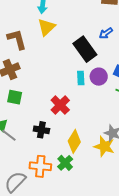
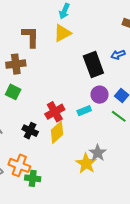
cyan rectangle: (81, 78) -> (84, 111), moved, turned 56
yellow diamond: (74, 141) -> (57, 132), moved
green cross: (65, 163) -> (33, 178), moved, turned 35

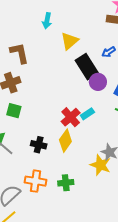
yellow triangle: (62, 33) -> (70, 41), moved
purple circle: (99, 95) -> (98, 82), moved
red cross: (55, 112) -> (71, 117), moved
green cross: (33, 178) -> (66, 183), moved

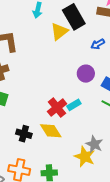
black rectangle: (87, 67) -> (74, 17), moved
yellow diamond: (65, 141) -> (51, 131), turned -70

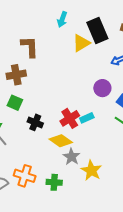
yellow diamond: (51, 131) -> (61, 141), turned -30
black cross: (24, 134) -> (35, 122), moved
gray star: (94, 144) -> (71, 157), moved

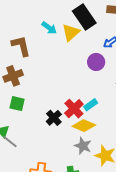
cyan arrow: (62, 19) -> (49, 28), moved, turned -63
purple circle: (102, 88) -> (96, 62), moved
black cross: (35, 122) -> (54, 118), moved, turned 35
yellow diamond: (61, 141) -> (84, 126), moved

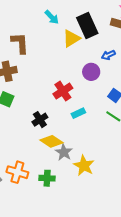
cyan arrow: (49, 28) -> (52, 17), moved
red cross: (74, 109) -> (63, 91), moved
yellow diamond: (84, 126) -> (52, 141), moved

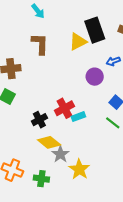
cyan arrow: (52, 17) -> (38, 11), moved
brown L-shape: (20, 43) -> (40, 44), moved
red cross: (63, 91) -> (64, 108), moved

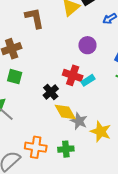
purple circle: (95, 77) -> (87, 45), moved
red cross: (64, 108) -> (73, 75), turned -30
yellow diamond: (49, 142) -> (65, 112), turned 35

